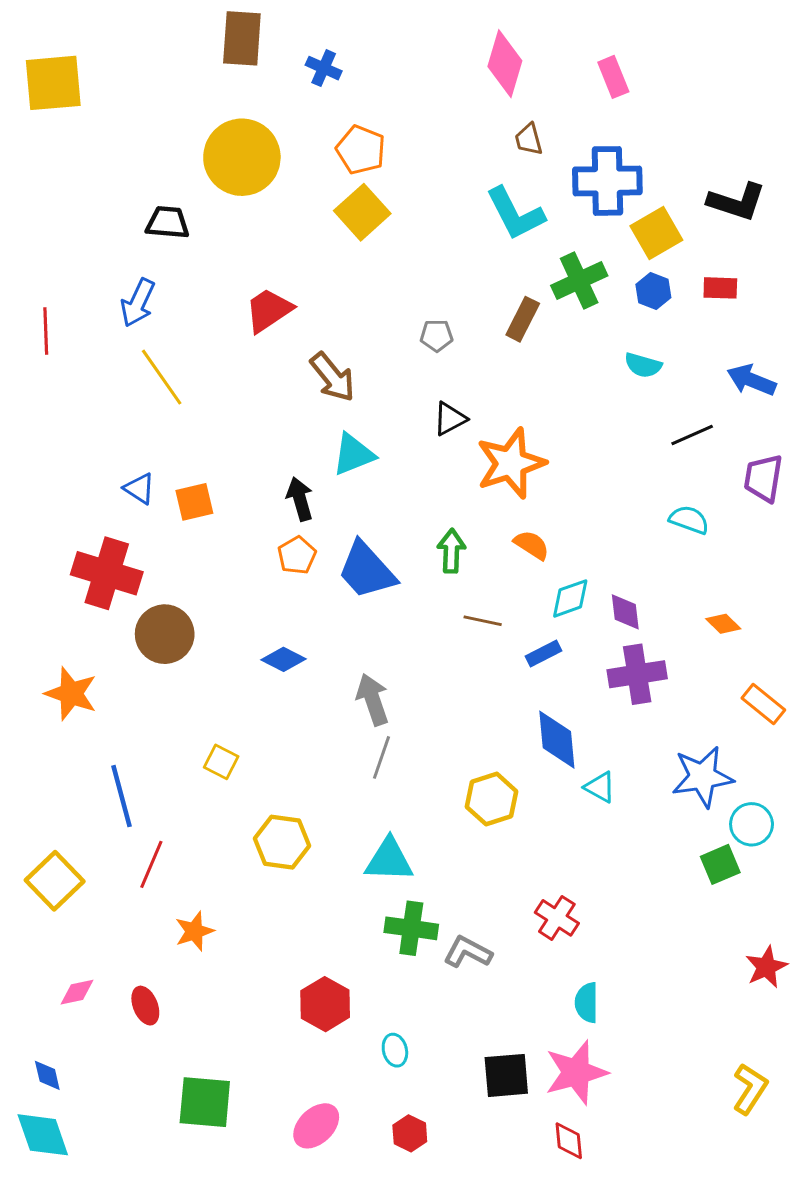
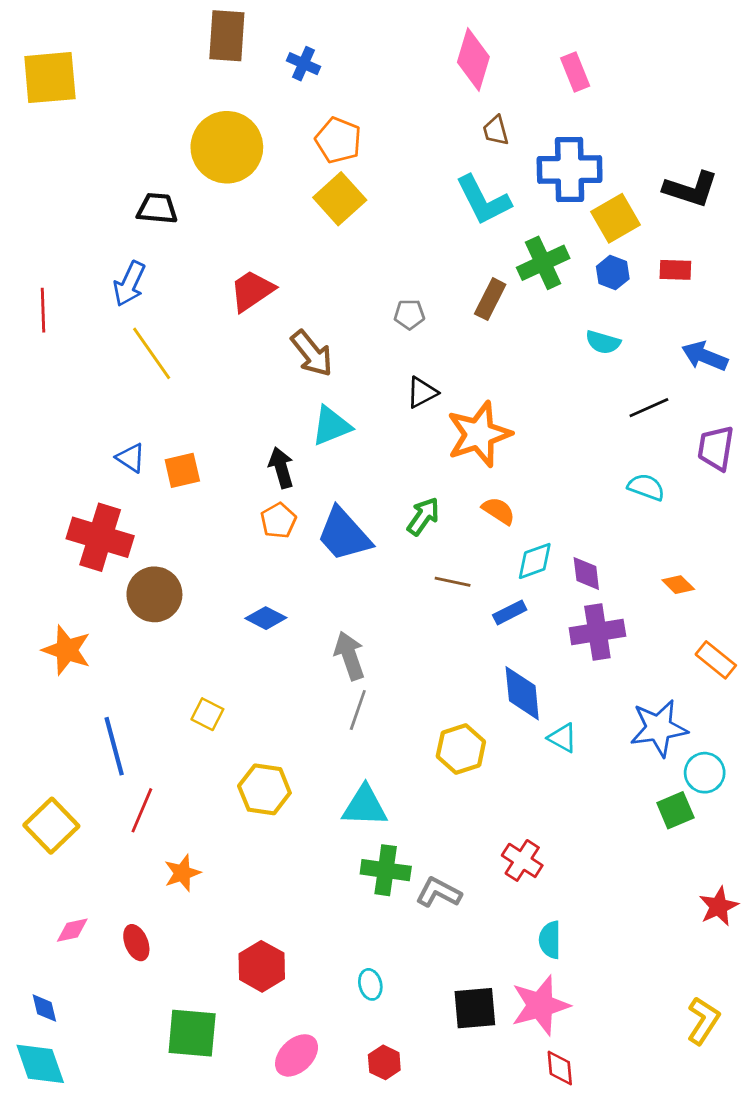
green arrow: (451, 551) -> (423, 516), turned 33
red hexagon: (325, 1004) -> (262, 966), moved
red diamond: (569, 1141) -> (560, 1068), moved

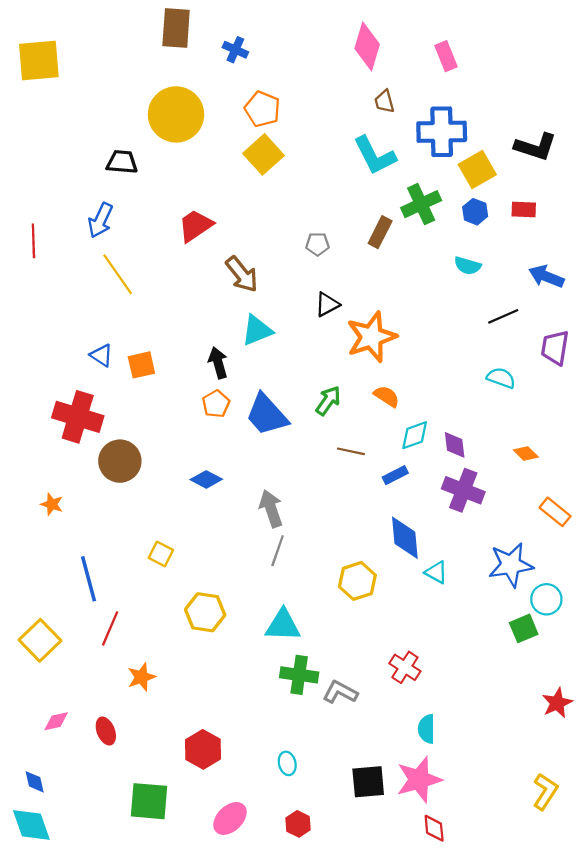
purple cross: (597, 632) -> (463, 490), turned 30
orange star: (67, 650) -> (52, 504), size x0.6

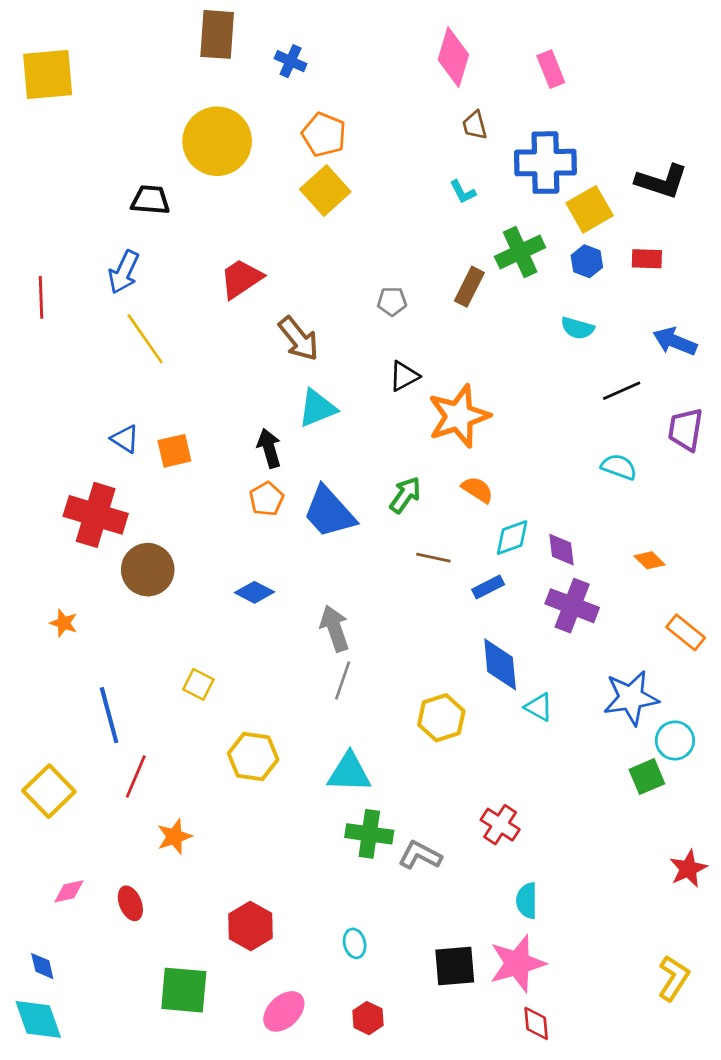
cyan L-shape: (375, 155) -> (463, 192), size x0.5

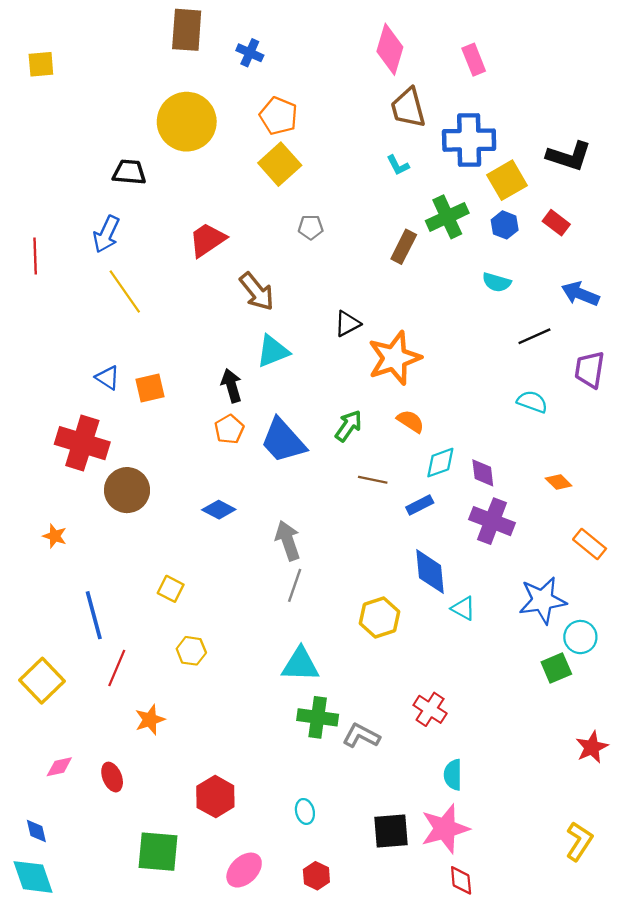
yellow square: (48, 74) -> (41, 64), size x0.6
brown trapezoid: (475, 125) -> (408, 108), size x1.6
red rectangle: (647, 259) -> (556, 223), turned 35
gray pentagon: (392, 301) -> (311, 227), moved
yellow hexagon: (253, 756) -> (191, 651), moved, size x0.7

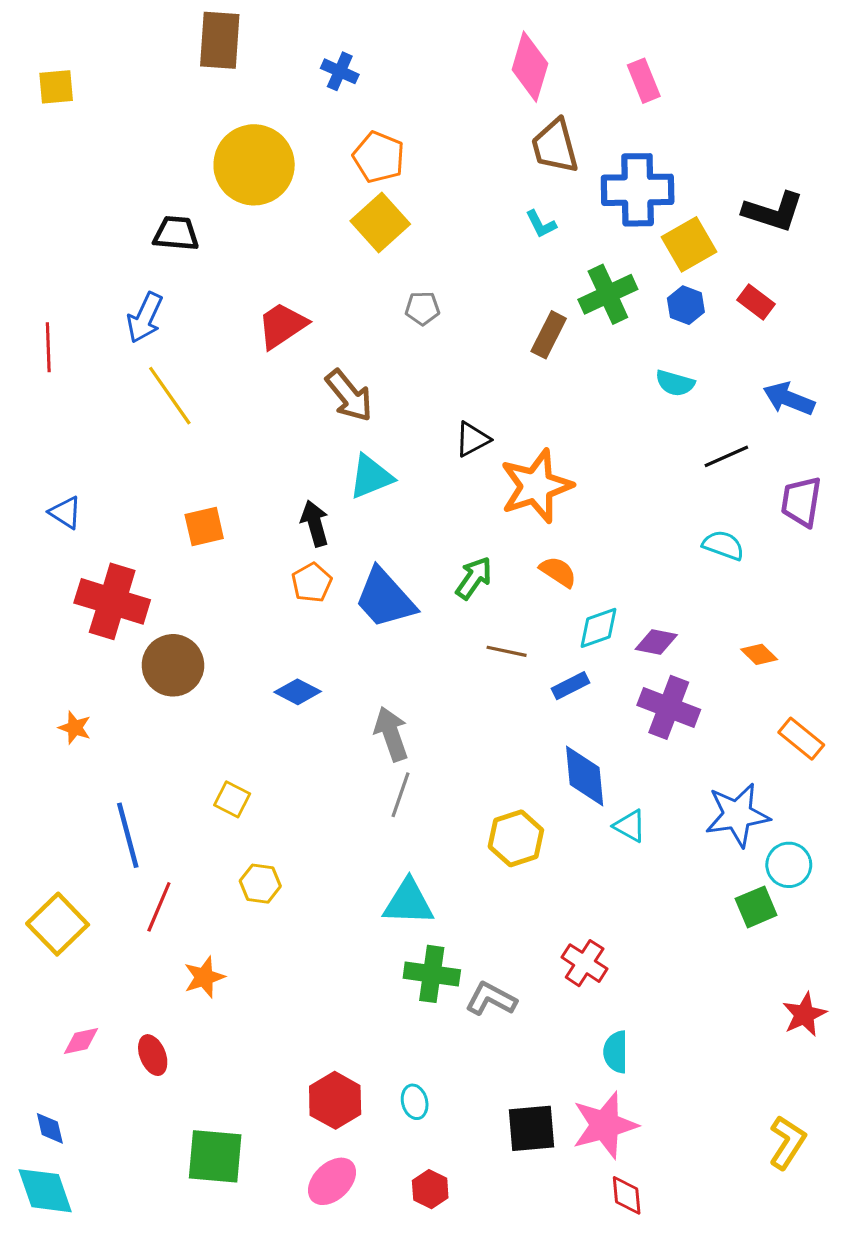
brown rectangle: (187, 30) -> (220, 40), moved
blue triangle: (108, 378) -> (65, 513), moved
purple diamond: (483, 473) -> (656, 642), turned -72
red hexagon: (215, 797) -> (335, 1100), moved

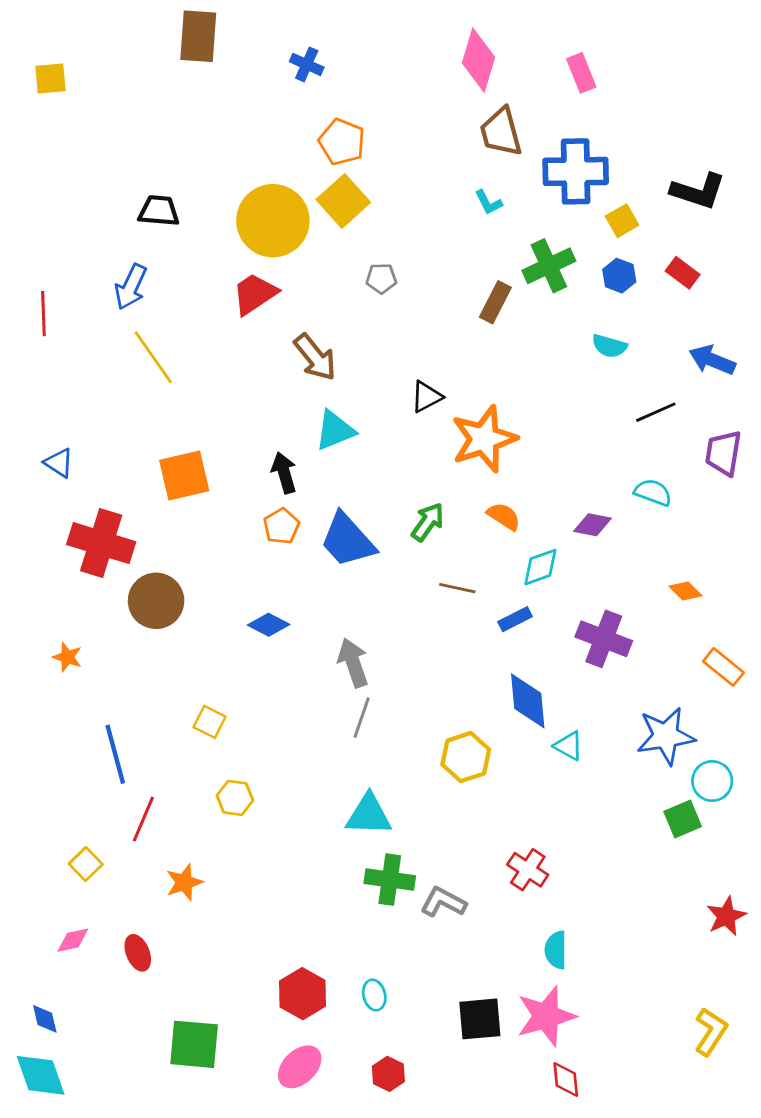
yellow circle: (254, 165) -> (273, 221), moved
yellow square: (689, 244) -> (622, 221), size x0.7
orange square: (204, 527) -> (184, 476), size x1.4
purple diamond: (656, 642) -> (593, 525), moved
yellow square: (58, 924) -> (86, 864), moved, size x0.6

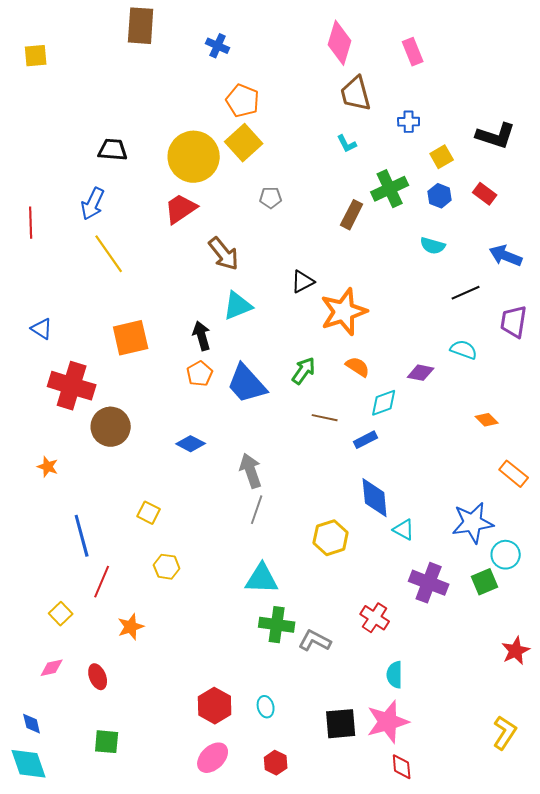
blue cross: (576, 171) -> (409, 122), size x0.5
purple cross: (604, 639) -> (429, 583), moved
green square: (194, 1044) -> (107, 742), moved, size x0.7

